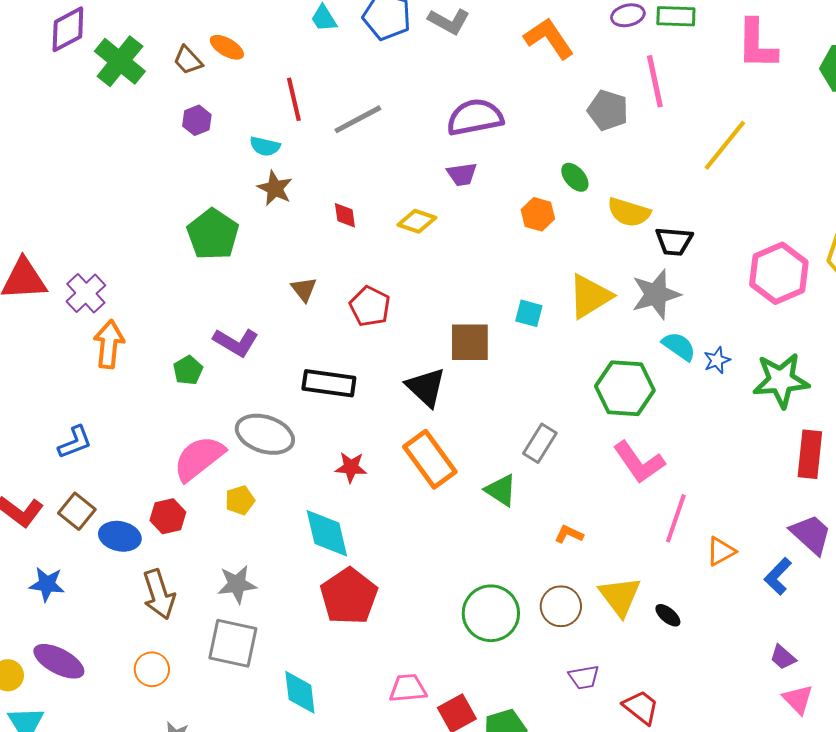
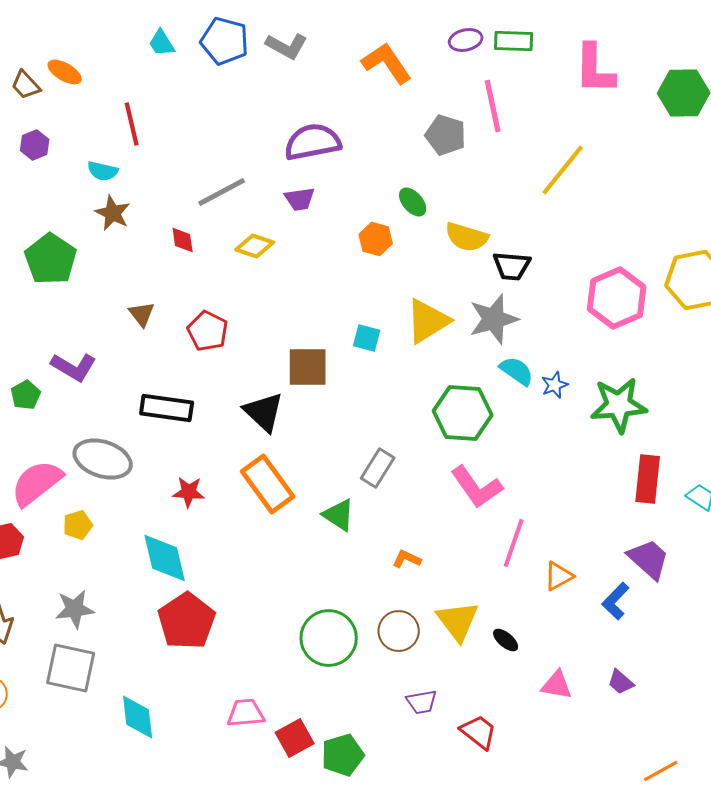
gray line: (358, 119) -> (222, 192), moved
pink triangle: (798, 699) -> (557, 685), moved, turned -36

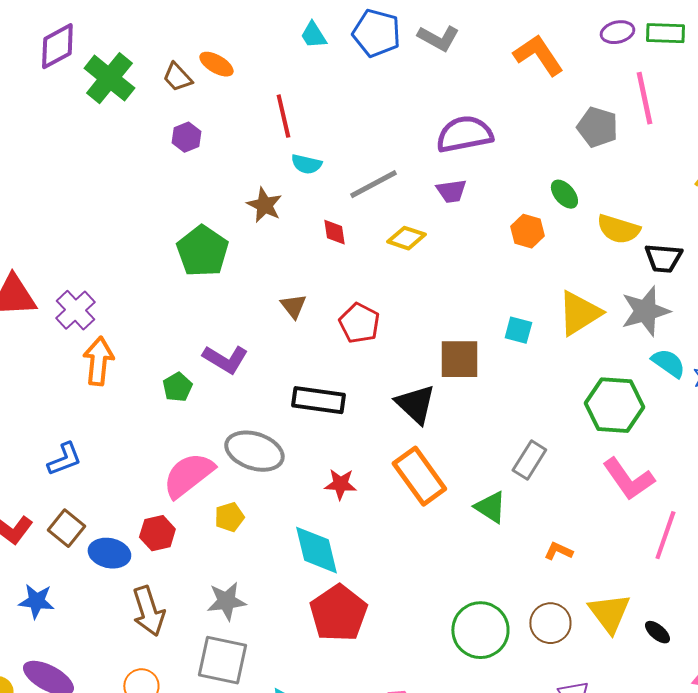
cyan semicircle: (103, 171) -> (306, 164), moved

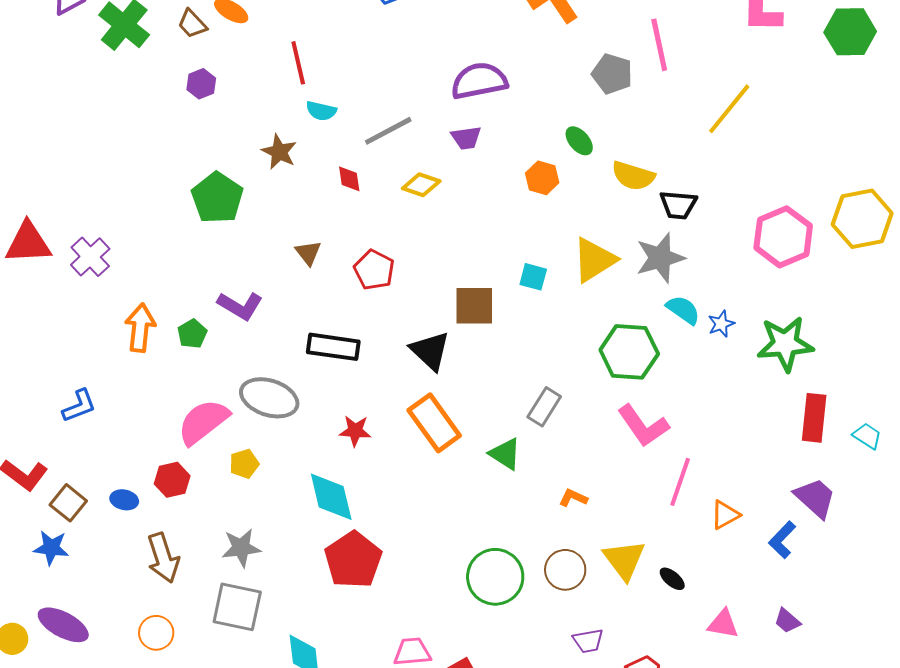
orange arrow: (98, 361) -> (140, 328), moved
brown square: (66, 528) -> (68, 503), moved
blue ellipse: (109, 553) -> (124, 500), size x0.7

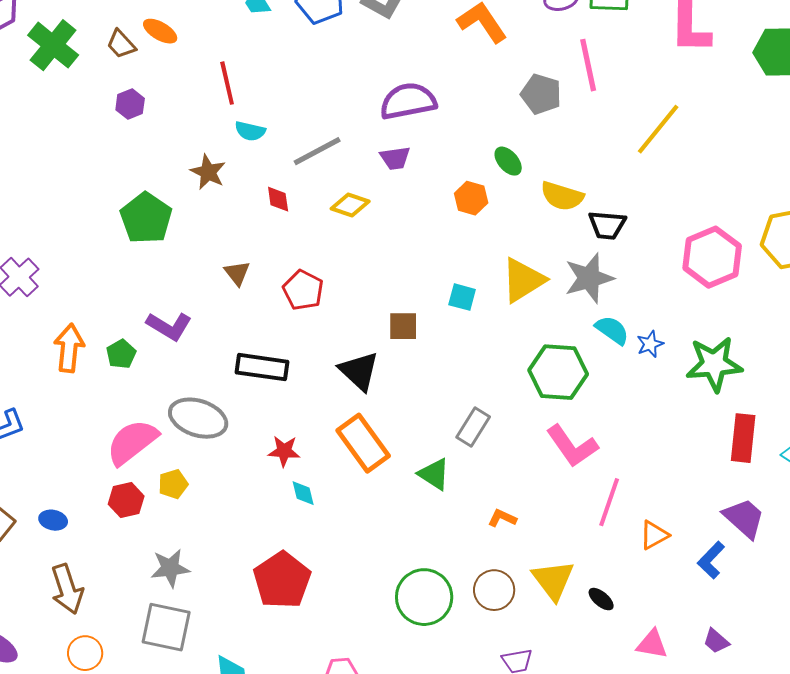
brown square: (474, 306) -> (403, 326), size x0.7
red hexagon: (172, 480) -> (126, 500), moved
cyan diamond: (331, 497) -> (303, 493), moved, size x0.5
brown arrow: (163, 558) -> (67, 589), moved

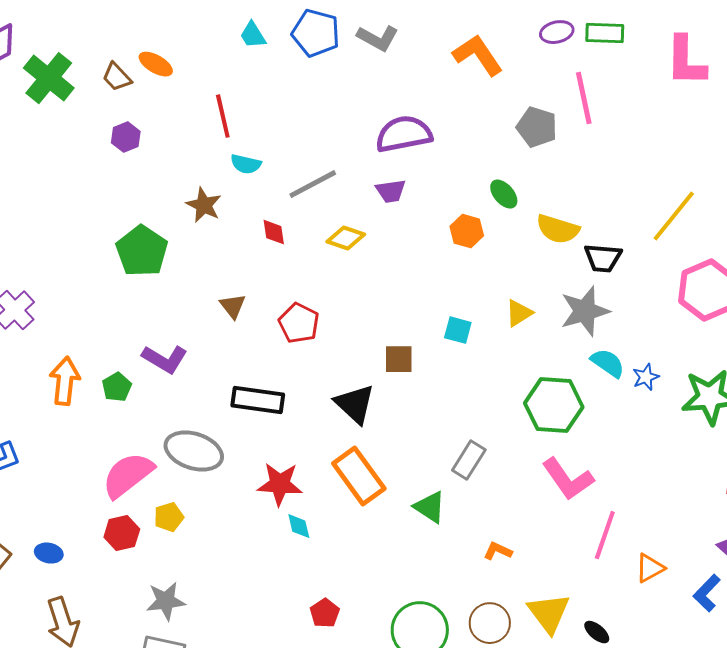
yellow line: (658, 129) -> (674, 216), moved
yellow triangle: (523, 280) -> (519, 313), size x0.6
red star: (284, 451) -> (280, 484), size x1.4
red pentagon: (282, 580) -> (325, 613), moved, size x0.5

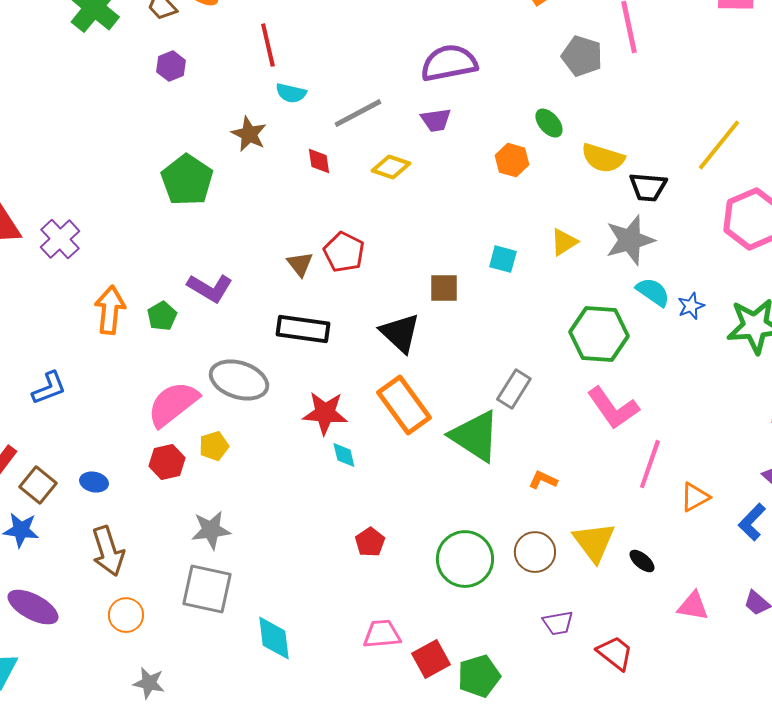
brown triangle: (233, 306) -> (300, 264), moved
green triangle: (430, 507) -> (475, 436), size x1.6

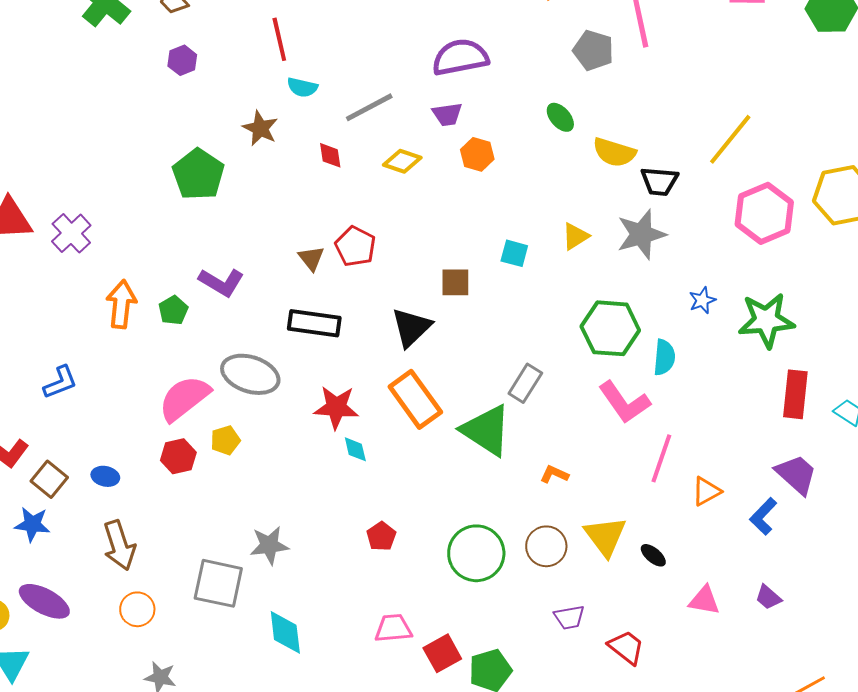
orange hexagon: (512, 160) -> (477, 154), moved
cyan semicircle: (653, 292) -> (664, 357), moved, turned 60
black triangle: (400, 333) -> (411, 327), turned 33
gray star: (211, 530) -> (269, 545), moved

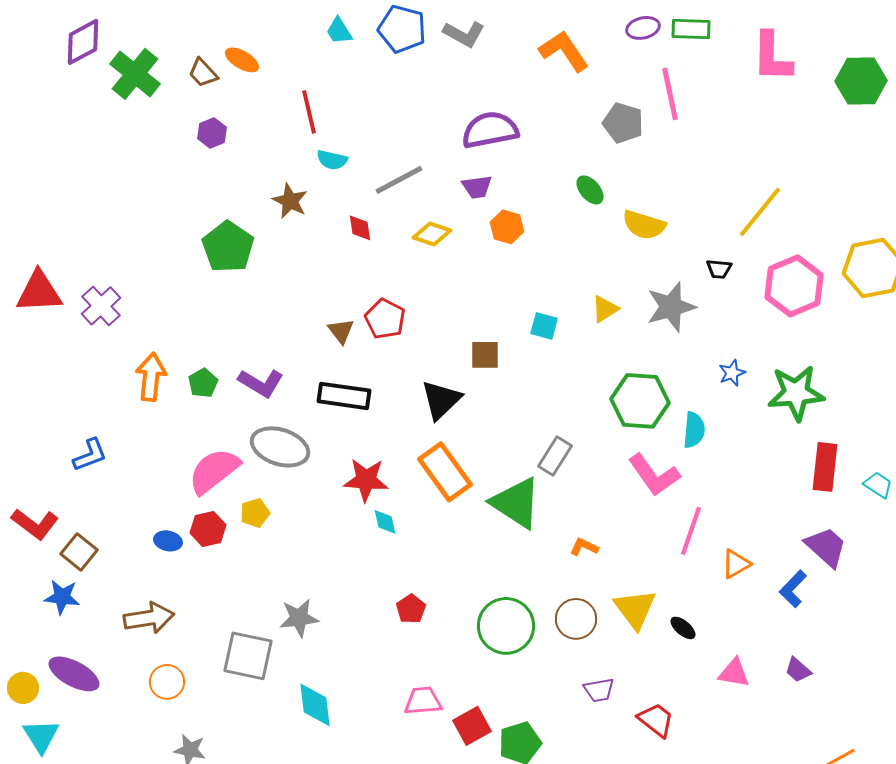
black trapezoid: (659, 181) -> (719, 269), moved, size x0.7
purple L-shape: (221, 282) -> (261, 383), moved
blue ellipse: (105, 476) -> (168, 541), moved
brown arrow: (119, 545) -> (149, 618), turned -81

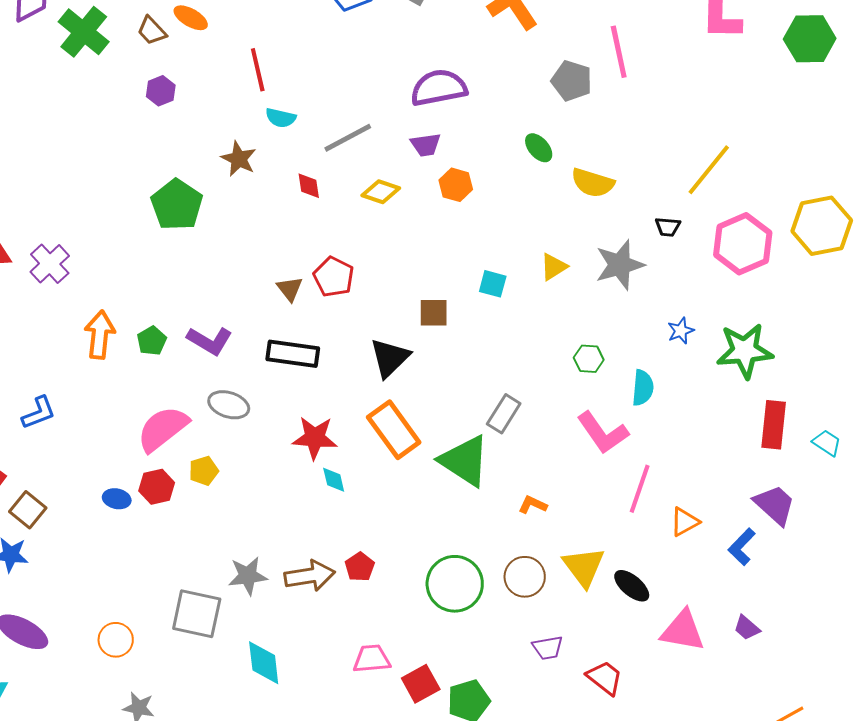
green hexagon: (640, 401) -> (589, 359), size x0.5
gray ellipse: (280, 447) -> (229, 405), size x0.7
brown arrow: (149, 618) -> (310, 576), moved
black ellipse: (683, 628) -> (632, 586), size x1.4
pink triangle: (734, 673) -> (683, 631), size x1.4

